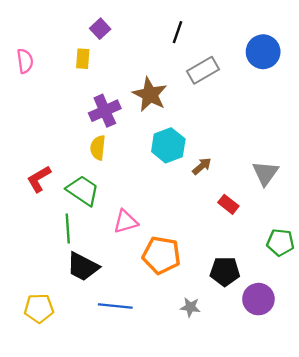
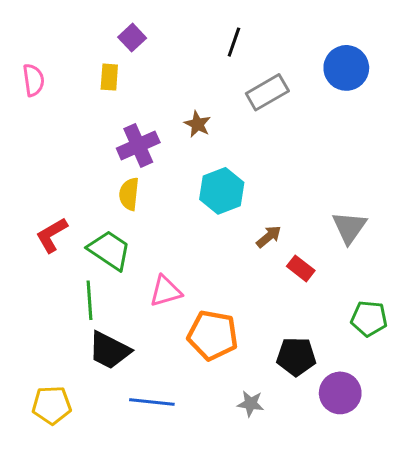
brown star: (150, 95) -> (197, 124), size x0.6
brown arrow: (202, 166) -> (269, 237), moved

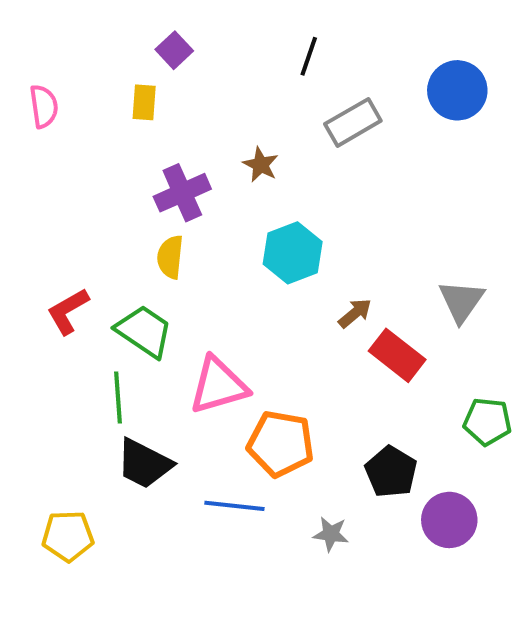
red rectangle: (301, 268) -> (397, 355), size x1.5
pink triangle: (166, 291) -> (218, 385), size x1.4
black pentagon: (296, 357) -> (391, 472), turned 30
blue line: (152, 402) -> (234, 506), moved

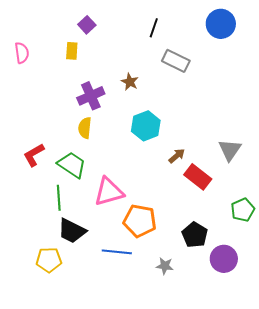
blue circle: (457, 90) -> (221, 24), moved
gray rectangle: (353, 122) -> (176, 61), turned 56
green pentagon: (487, 422) -> (243, 210), turned -30
yellow pentagon: (68, 536) -> (49, 260), moved

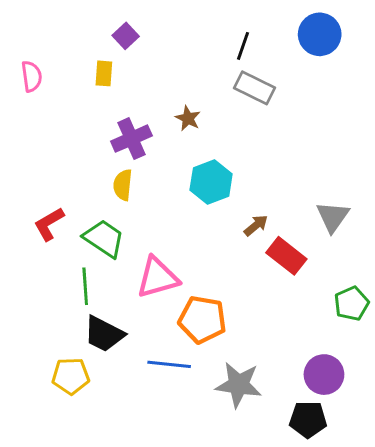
black line: (154, 28) -> (243, 46), moved
black pentagon: (195, 235) -> (308, 419), moved, turned -30
gray star: (165, 266) -> (239, 385), size x1.8

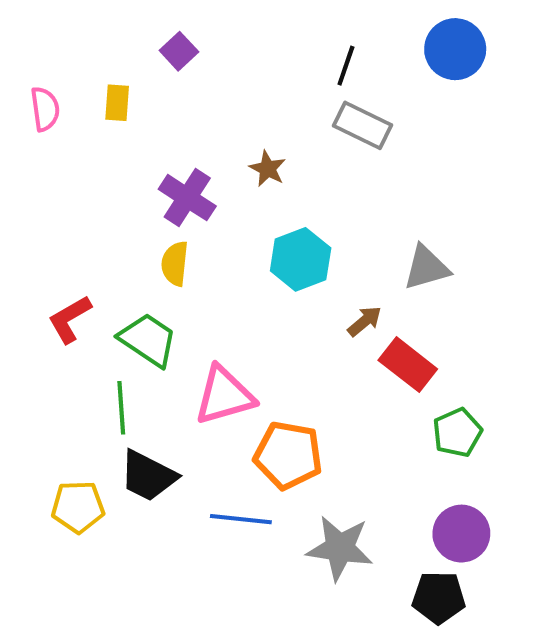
yellow rectangle: (104, 73) -> (117, 103), moved
purple cross: (131, 139) -> (187, 198), turned -33
gray triangle: (333, 217) -> (426, 268), moved, turned 39
green pentagon: (351, 304) -> (457, 433), moved
yellow pentagon: (71, 376) -> (78, 507), moved

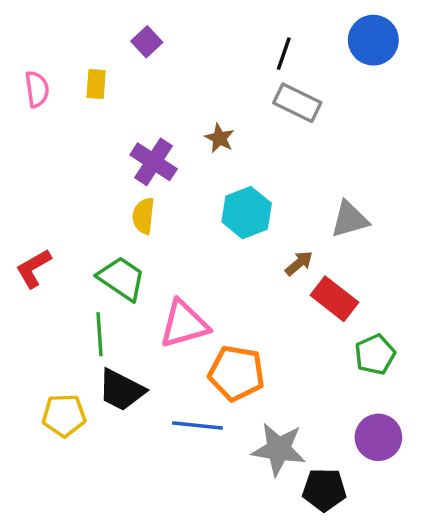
red L-shape: (70, 319) -> (34, 268), moved
black pentagon: (439, 597) -> (324, 490), moved

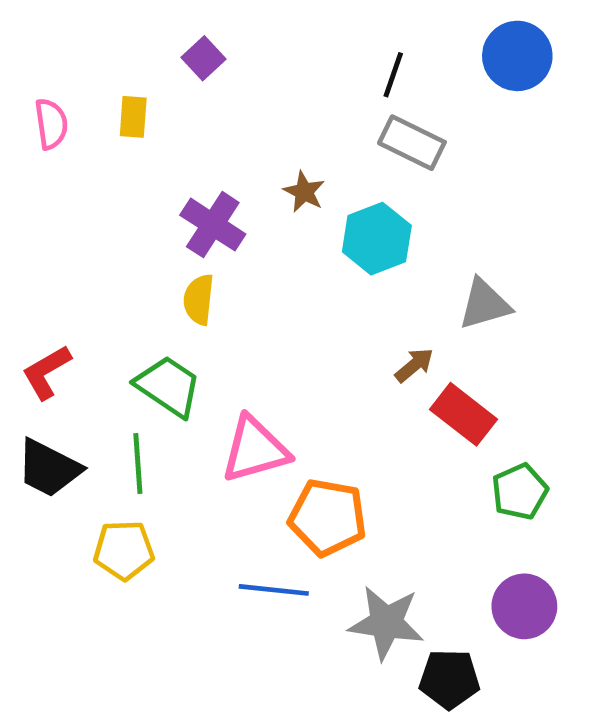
cyan hexagon: (247, 213) -> (377, 239), moved
black trapezoid: (121, 390) -> (49, 468), moved
yellow pentagon: (64, 415) -> (124, 550), moved

